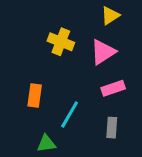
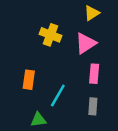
pink rectangle: (113, 88) -> (94, 74), turned -66

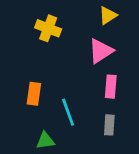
yellow cross: (50, 35) -> (48, 28), moved
cyan line: (58, 95) -> (68, 112), turned -50

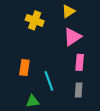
yellow triangle: (108, 15) -> (68, 11), moved

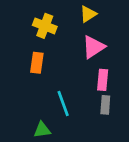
orange rectangle: (24, 67) -> (37, 63), moved
gray rectangle: (79, 90) -> (105, 105), moved

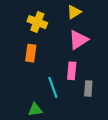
pink rectangle: (103, 80) -> (72, 71), moved

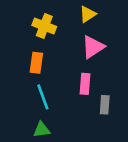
cyan line: (53, 87) -> (43, 97), moved

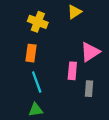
pink triangle: (93, 47) -> (90, 52), moved

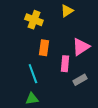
orange rectangle: (31, 53) -> (44, 48), moved
gray rectangle: (89, 89) -> (80, 80), turned 56

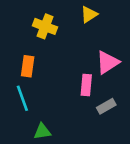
orange rectangle: (44, 48) -> (28, 66), moved
cyan line: (33, 74) -> (22, 98), moved

